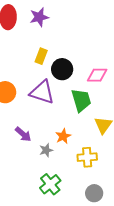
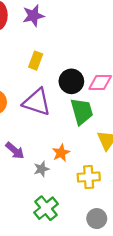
black circle: (62, 69) -> (71, 81), moved

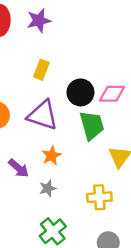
orange star: (61, 153) -> (51, 156), moved

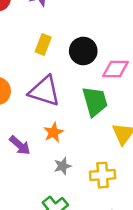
black circle: (80, 92) -> (83, 51), moved
gray star: (48, 188) -> (63, 166), moved

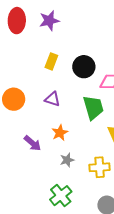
purple triangle: (44, 91) -> (52, 99), size x0.6

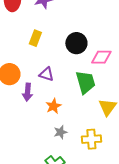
yellow rectangle: (51, 61) -> (35, 38), moved
purple arrow: (32, 143) -> (27, 92), moved, turned 54

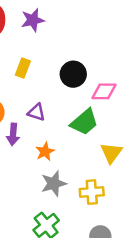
green trapezoid: (85, 82) -> (84, 122), turned 65
gray star: (60, 132) -> (54, 183), size x1.5

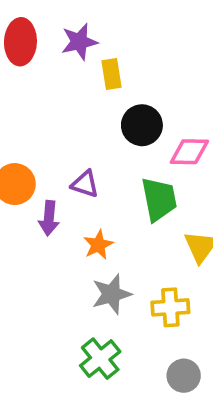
yellow rectangle: (23, 68) -> (112, 74), moved, turned -30
green trapezoid: (84, 122) -> (159, 199), turned -60

